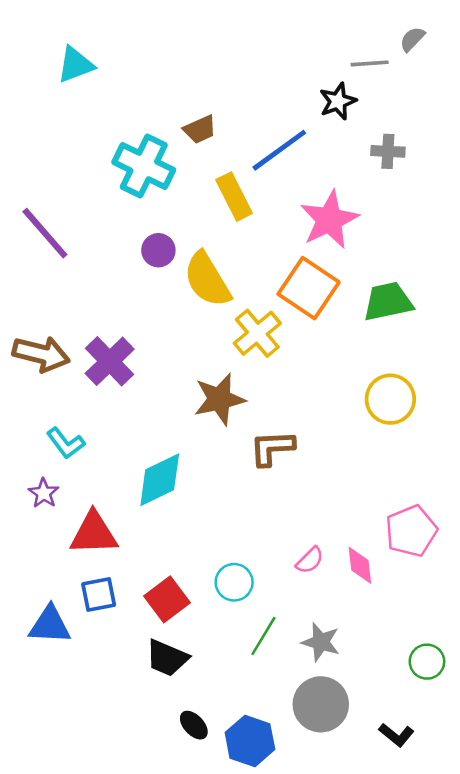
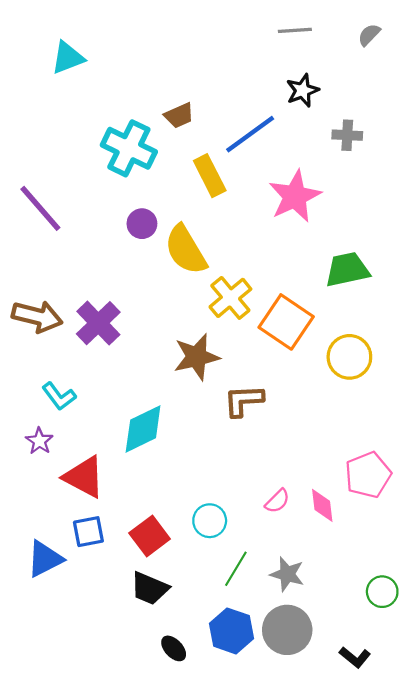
gray line: (370, 63) -> (295, 30), moved
orange square: (309, 288) -> (286, 322), moved
red triangle: (94, 533) -> (84, 477), turned 30
blue triangle: (50, 625) -> (45, 559), turned -30
blue hexagon: (250, 741) -> (232, 631), moved

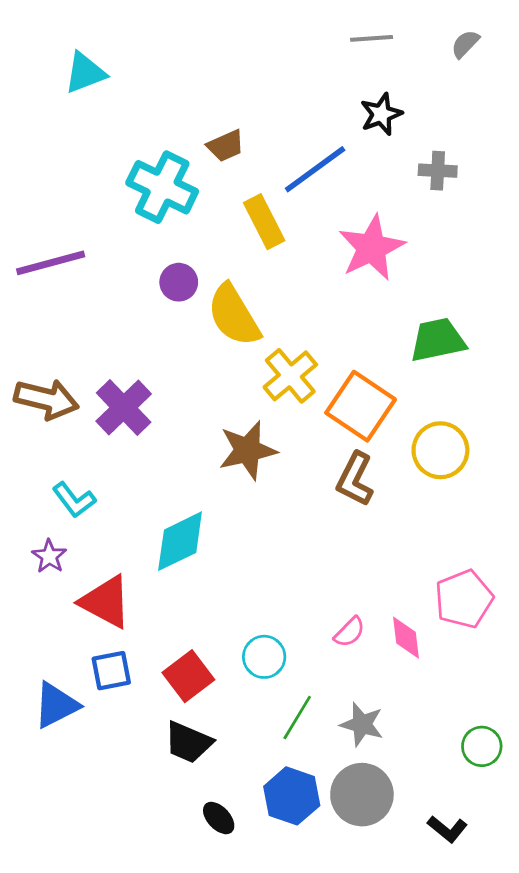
purple line: (40, 208) -> (51, 263), turned -64
brown L-shape: (244, 401) -> (355, 479), moved, turned -60

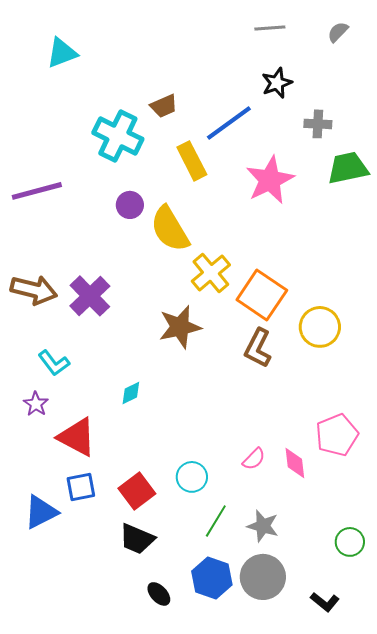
green trapezoid: (438, 340) -> (348, 168), moved
cyan diamond: (180, 541) -> (131, 393), size x0.5

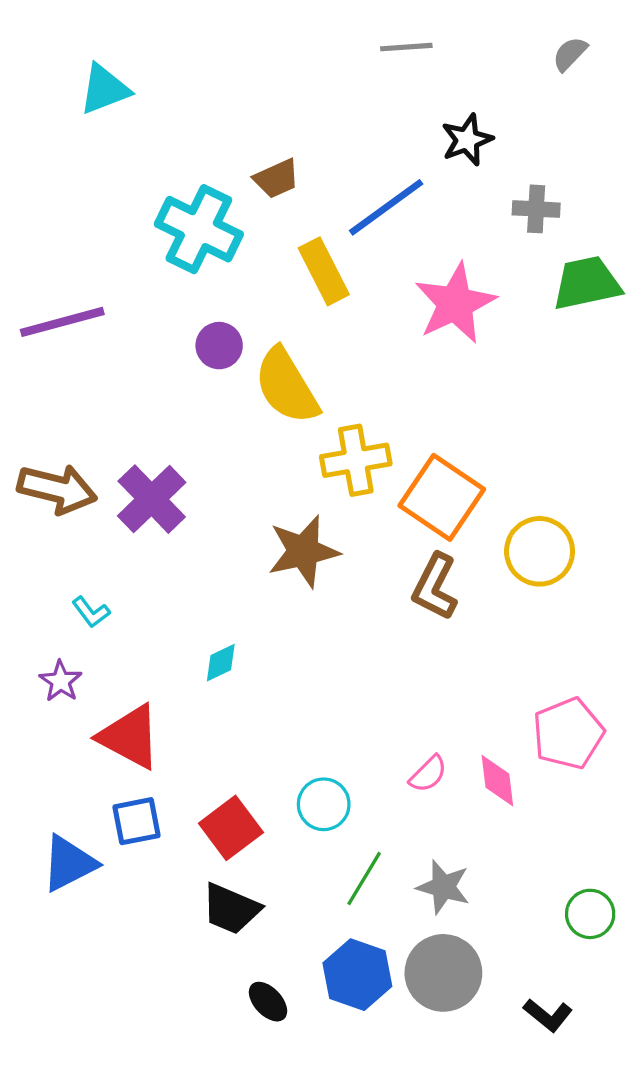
gray line: (270, 28) -> (406, 47), moved
yellow cross: (211, 273) -> (356, 460), turned 30
cyan L-shape: (54, 363) -> (91, 612), size x0.7

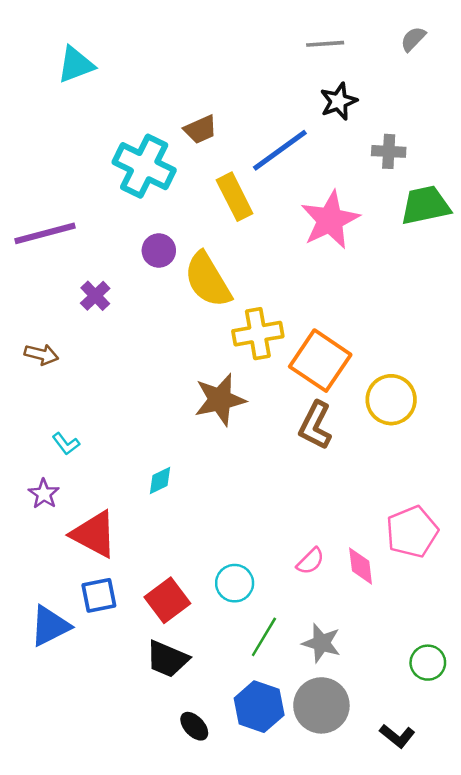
gray line: (406, 47) -> (325, 44), moved
brown arrow: (57, 489) -> (41, 354), size x0.6
purple cross: (152, 499) -> (95, 296), moved, size x0.6

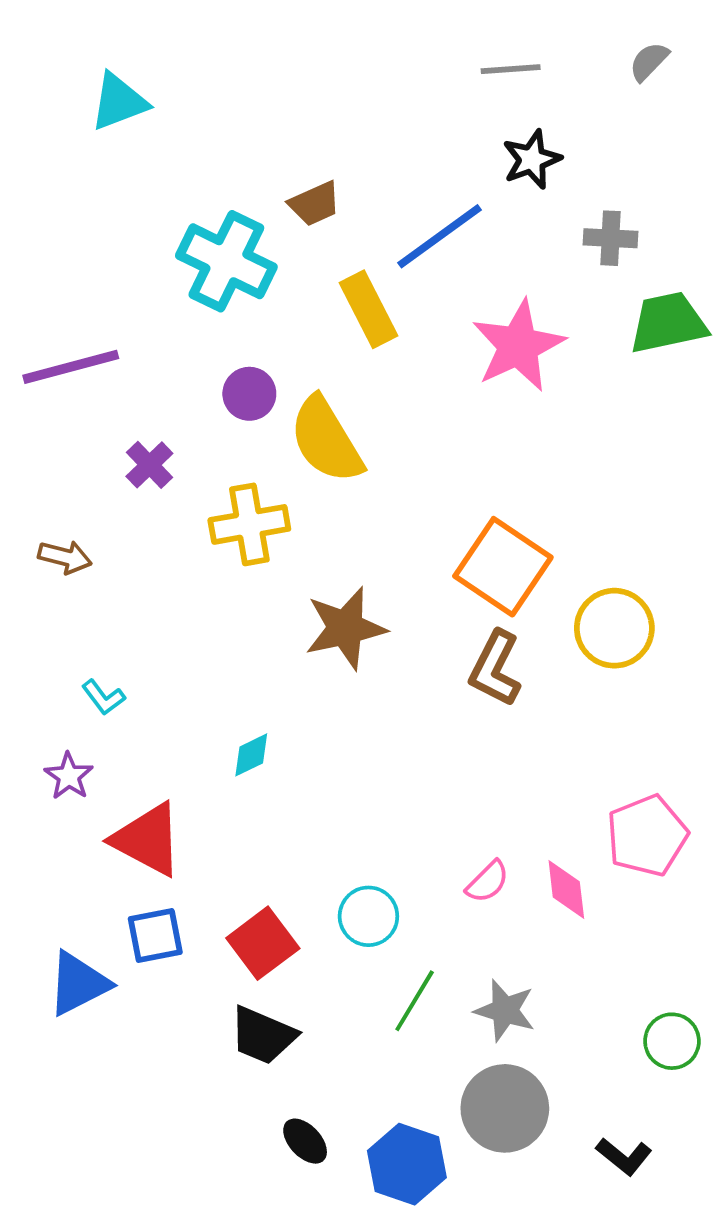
yellow cross: (258, 334) -> (249, 524), moved
blue hexagon: (259, 707) -> (407, 1164), moved

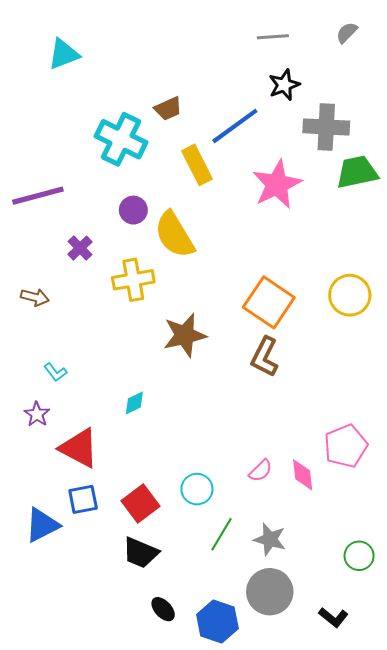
gray cross: (611, 238) -> (326, 127), size x1.6
yellow circle: (614, 628) -> (350, 295), moved

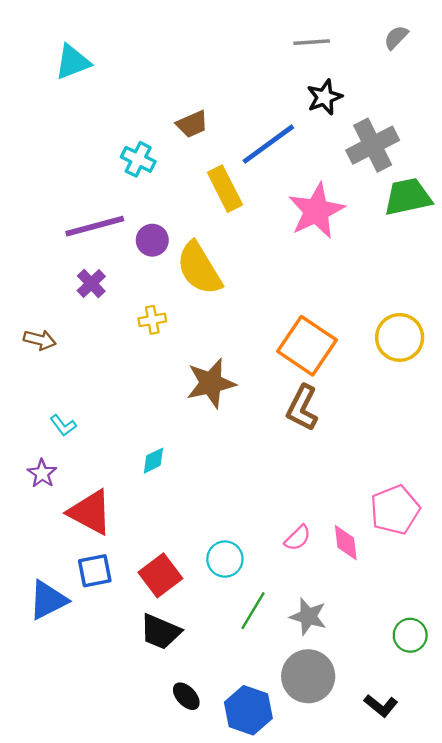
gray cross: (326, 127) -> (373, 145), turned -30
cyan cross: (121, 139) -> (138, 159), size x0.6
purple line: (38, 196) -> (95, 226), moved
yellow cross: (133, 280) -> (152, 320), size x0.6

